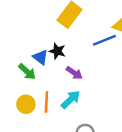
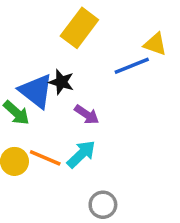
blue triangle: (40, 57) -> (36, 91), size x1.5
orange line: (46, 102) -> (45, 158), turned -70

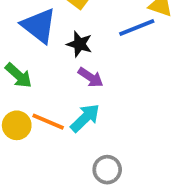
black star: (61, 82) -> (79, 44), moved
blue triangle: (36, 91) -> (39, 26), moved

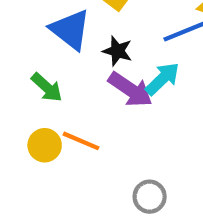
purple arrow: (91, 77) -> (130, 90), size x1.5
cyan arrow: (85, 118) -> (162, 79), moved

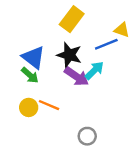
blue triangle: (70, 30) -> (33, 57), moved
black star: (117, 51) -> (69, 55), size x1.5

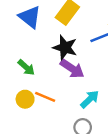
blue triangle: (33, 57) -> (30, 17), moved
cyan arrow: (94, 70) -> (90, 99), moved

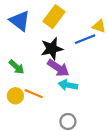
black star: (65, 47) -> (52, 49), turned -30
cyan arrow: (90, 99) -> (68, 85), moved, turned -126

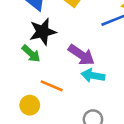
black star: (52, 49) -> (43, 32), moved
yellow circle: (15, 96) -> (30, 105), moved

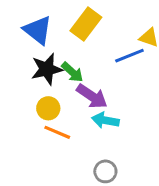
green arrow: (31, 54) -> (72, 72), moved
yellow circle: (30, 105) -> (48, 108), moved

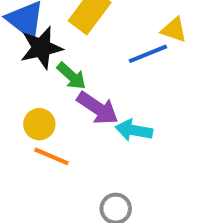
black star: (47, 69) -> (41, 48), moved
cyan arrow: (105, 120) -> (134, 130), moved

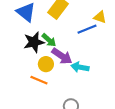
black star: (41, 48) -> (34, 42), moved
yellow circle: (39, 124) -> (46, 64), moved

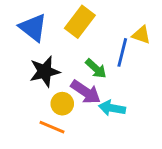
blue line: (87, 29) -> (122, 52), turned -54
green arrow: (49, 40) -> (96, 69), moved

